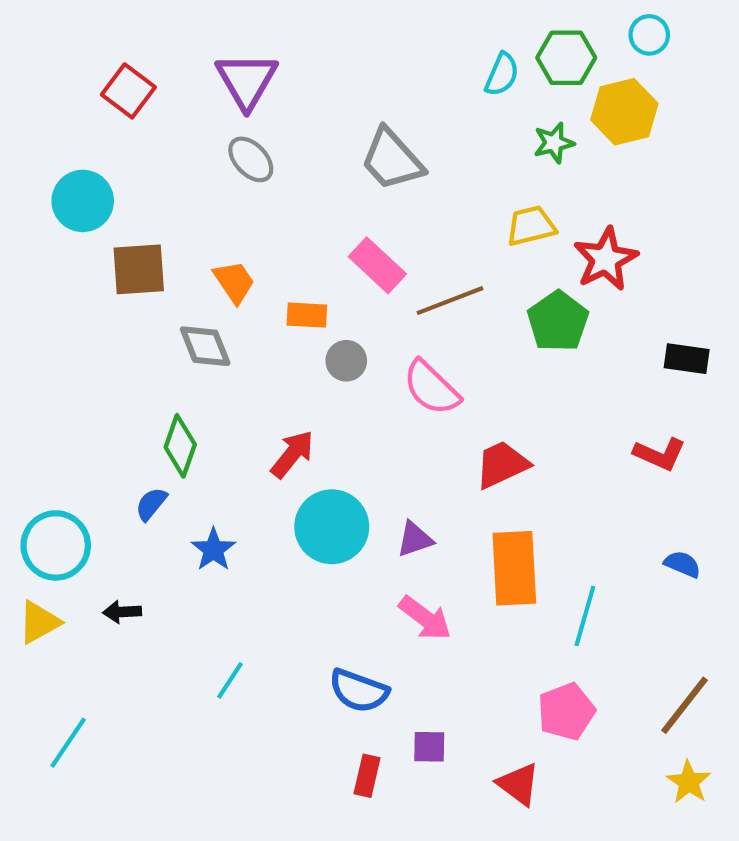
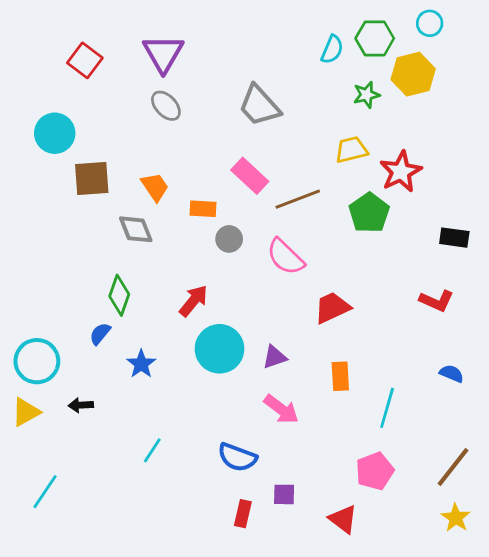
orange rectangle: (514, 568) -> (340, 376), size x0.6

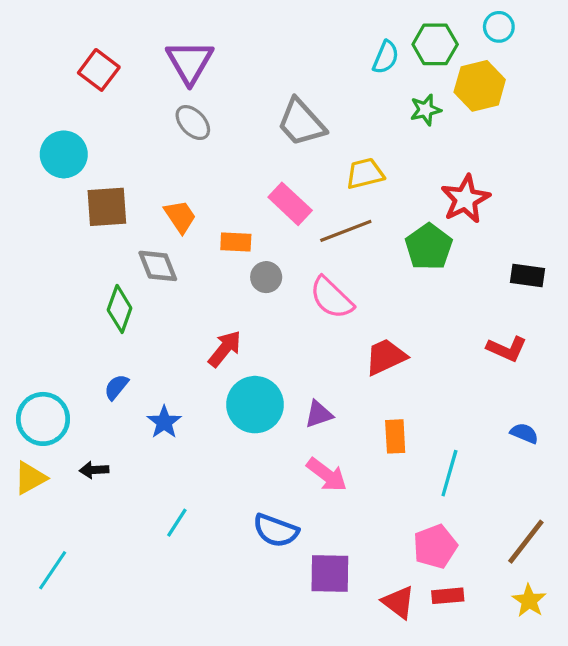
yellow trapezoid: (351, 150) -> (365, 174), moved
green diamond: (119, 295) -> (120, 309), moved
purple square: (284, 494) -> (330, 574), size x1.6
red rectangle: (243, 514) -> (448, 596), moved, turned 72

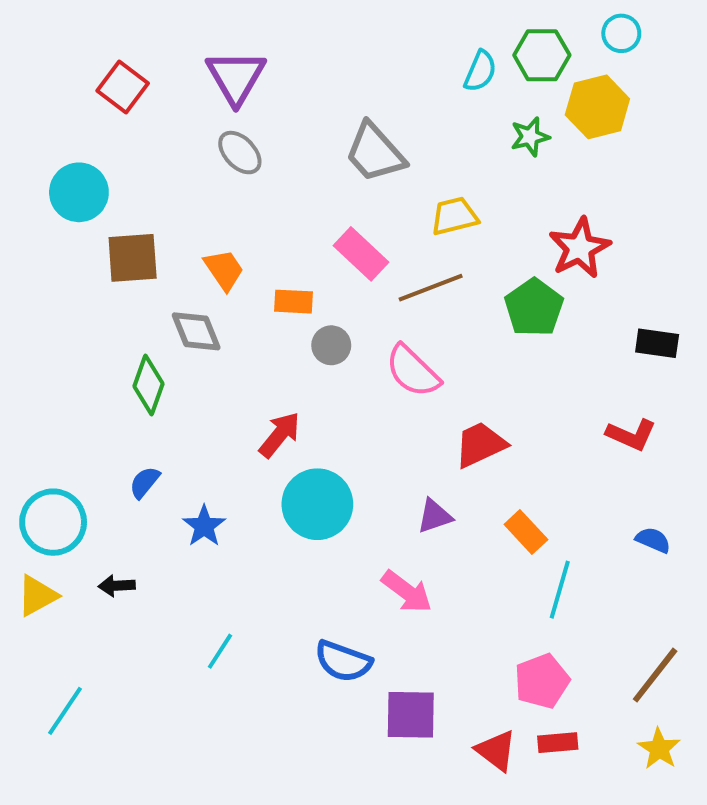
purple triangle: (319, 414) -> (435, 516), moved
orange rectangle: (395, 436) -> (526, 532), moved, turned -40

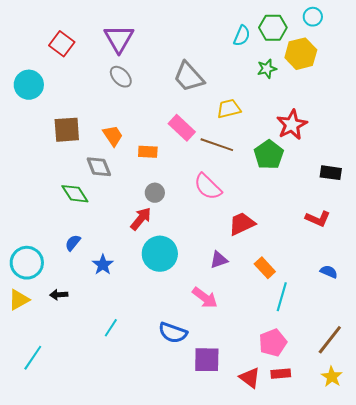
cyan circle: (79, 192) -> (29, 85), moved
brown line: (431, 288) -> (217, 145), turned 40
gray circle: (331, 345) -> (155, 193), moved
green diamond: (148, 385) -> (75, 194), turned -52

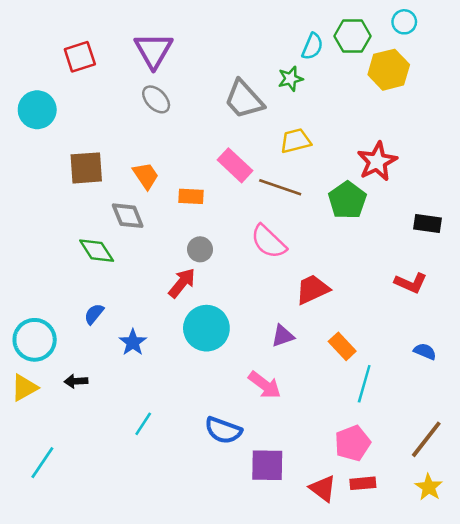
red square: (62, 44) -> (80, 57), turned 35
green star: (267, 69) -> (290, 79), moved

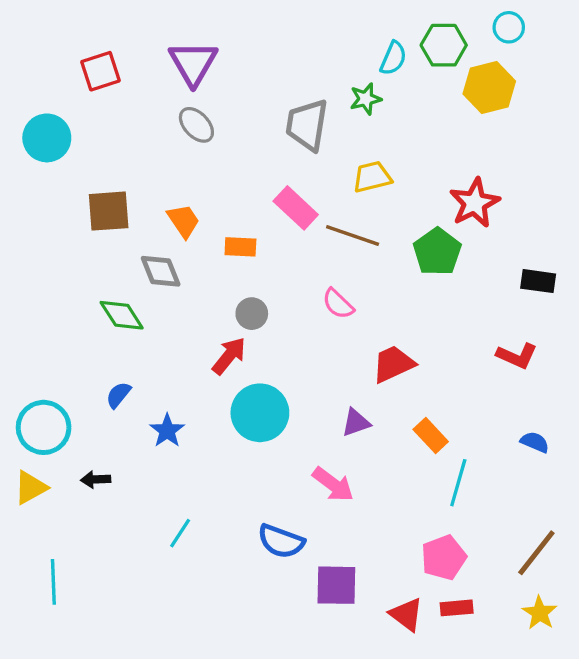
gray trapezoid: (244, 99) -> (307, 125), turned 51
pink semicircle: (269, 242) -> (338, 304), size x0.7
cyan line: (42, 463) -> (53, 582), turned -36

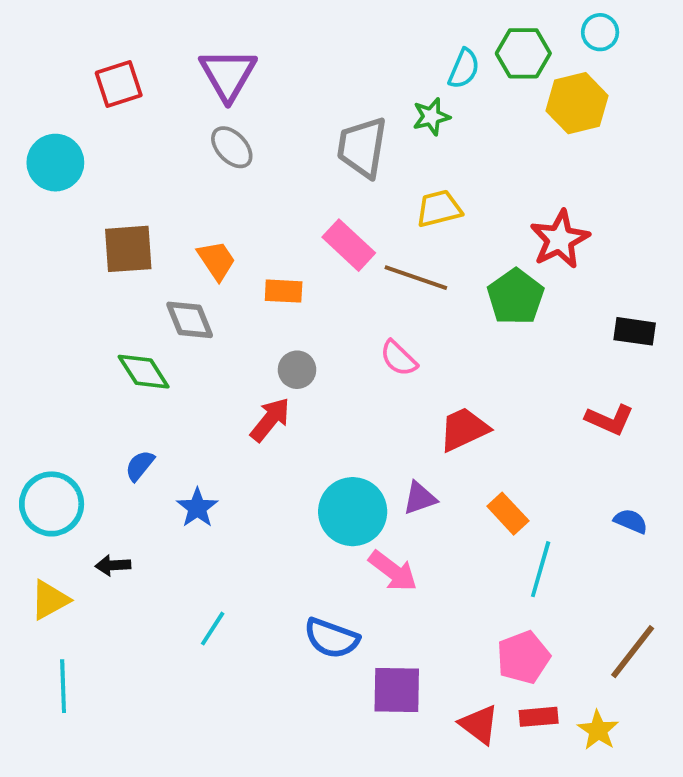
cyan circle: (260, 413) -> (353, 512), moved
yellow triangle: (31, 488) -> (50, 600), moved
yellow star: (540, 613) -> (598, 730), moved

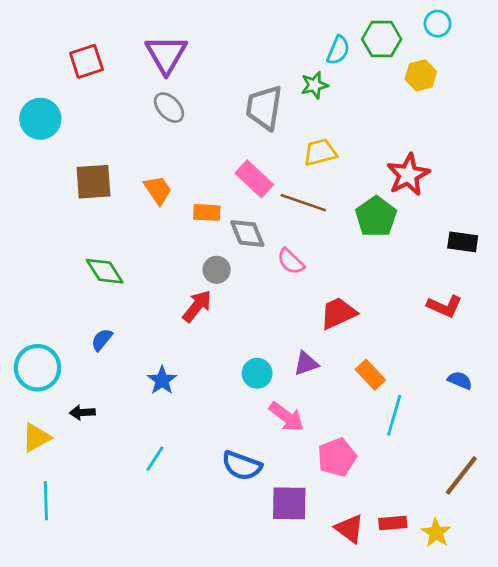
yellow hexagon: (577, 103) -> (421, 75), size x0.7
gray diamond: (190, 320) -> (247, 233), moved
blue star: (197, 508) -> (162, 380), moved
cyan circle: (353, 512) -> (257, 373), size x0.6
pink pentagon: (523, 657) -> (337, 457), moved

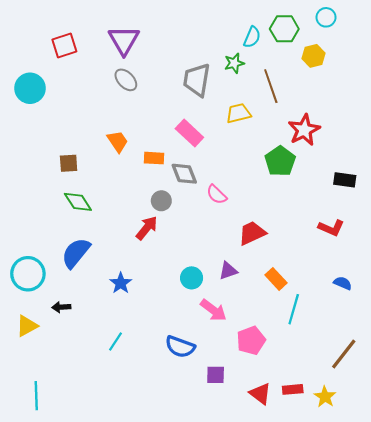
brown square: (93, 182) -> (69, 163), moved, size x0.7
brown line: (303, 203) -> (271, 86), moved, turned 52
blue semicircle: (102, 340) -> (76, 253), size x1.8
cyan line: (46, 501) -> (36, 396), moved
purple square: (289, 503) -> (216, 375), size x0.7

